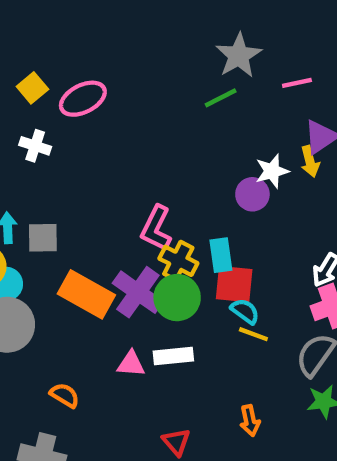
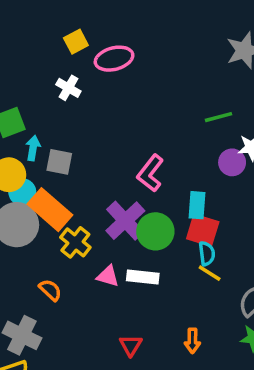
green line: (221, 98) -> (219, 117), moved
yellow cross: (178, 261) -> (75, 242), moved
orange rectangle: (86, 294) -> (50, 210), moved
cyan semicircle: (245, 311) -> (207, 254), turned 35

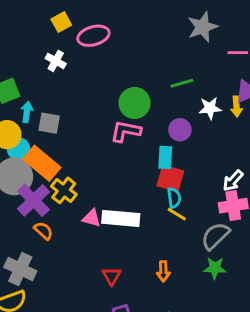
purple circle: (232, 162) -> (180, 130), moved
pink L-shape: (150, 173) -> (126, 131), turned 64
purple cross: (125, 221) -> (34, 200), moved
green circle: (155, 231) -> (135, 103), moved
white rectangle: (143, 277) -> (121, 218), size x1.4

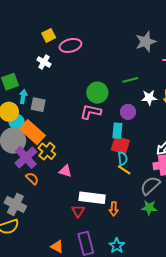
white rectangle: (121, 218) -> (92, 198), moved

